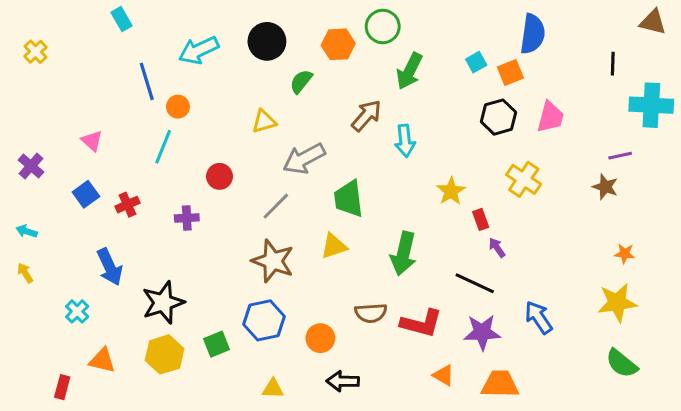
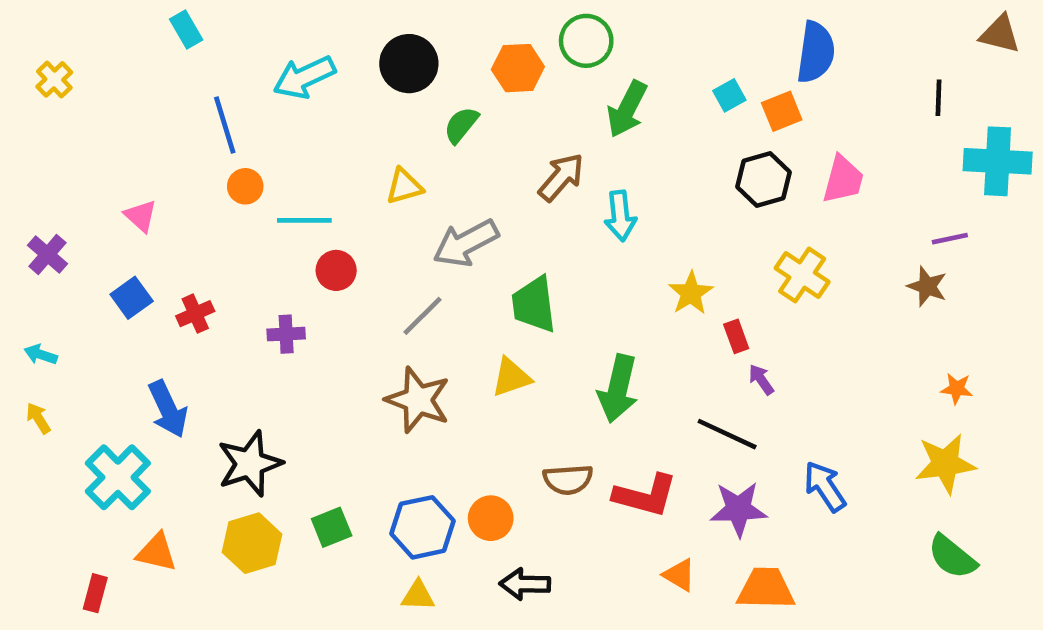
orange circle: (178, 107) -> (245, 186), moved
cyan line: (163, 147) -> (304, 220), moved, turned 68
cyan cross: (77, 311) -> (118, 477), size x1.8
blue hexagon: (264, 320) -> (423, 527), moved

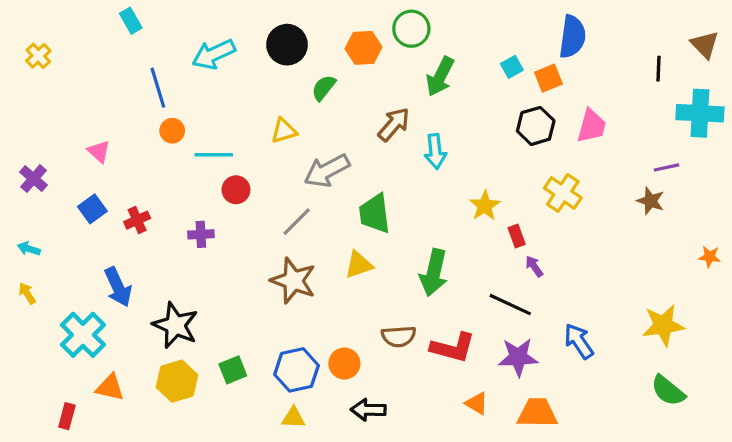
brown triangle: (1000, 34) -> (705, 45), moved, turned 32
orange star: (957, 389) -> (710, 257), moved
black star: (250, 464) -> (175, 325), turned -30

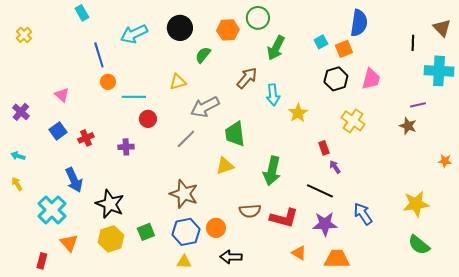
yellow star: (485, 206) -> (298, 113), moved
brown star: (293, 281) -> (184, 194), moved
orange triangle: (110, 387) -> (69, 243), turned 36

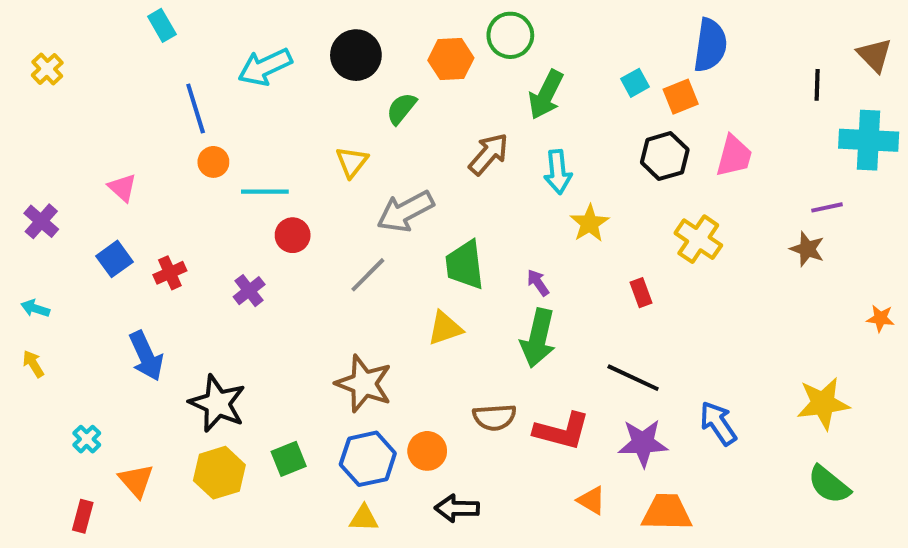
yellow triangle: (178, 82) -> (352, 162), turned -36
cyan arrow: (273, 95) -> (558, 172), moved
purple cross: (126, 147) -> (249, 291), turned -35
purple arrow: (335, 167) -> (538, 283), moved
cyan cross: (52, 210) -> (87, 439), moved, size x0.5

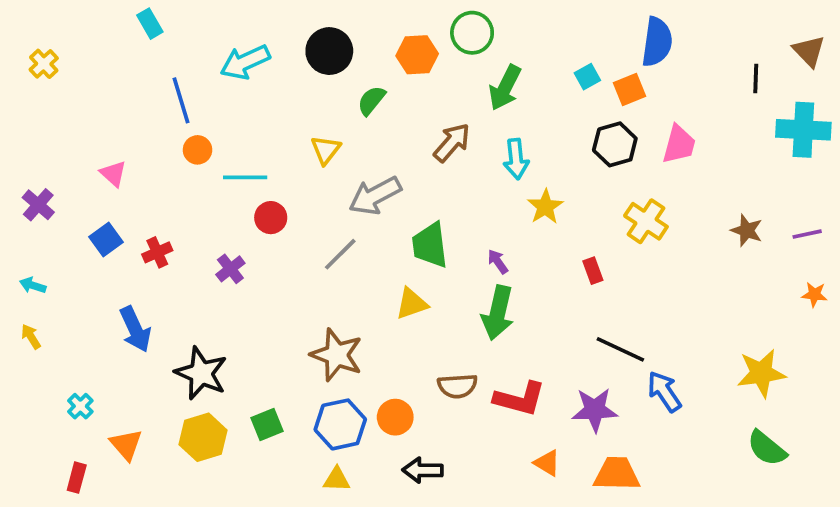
purple line: (827, 207) -> (807, 234), moved
black line: (633, 378) -> (620, 349), moved

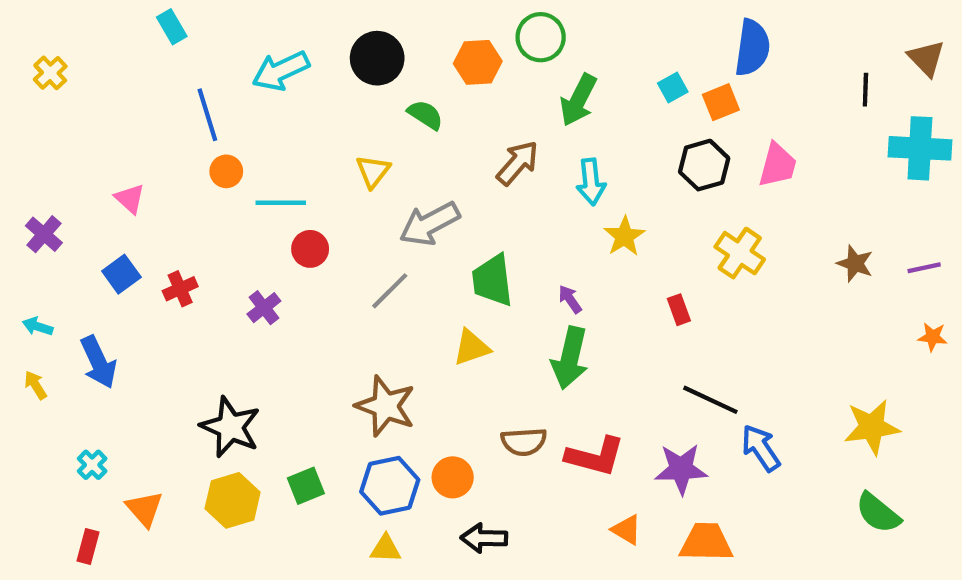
green semicircle: (371, 100) -> (425, 115), turned 84
blue arrow: (135, 329) -> (98, 362), moved

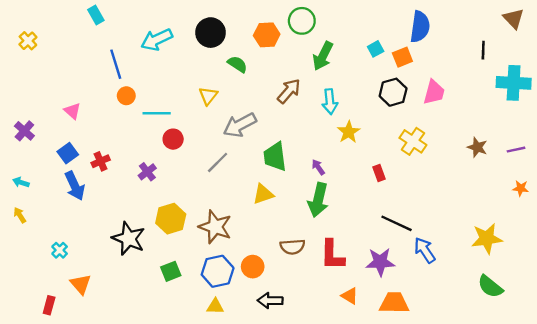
brown triangle: (926, 58) -> (514, 19), moved
blue arrow: (98, 362) -> (75, 186), moved
red L-shape: (595, 456) -> (332, 255), turned 76
cyan cross: (92, 465) -> (60, 250), moved
yellow hexagon: (233, 500) -> (171, 219), moved

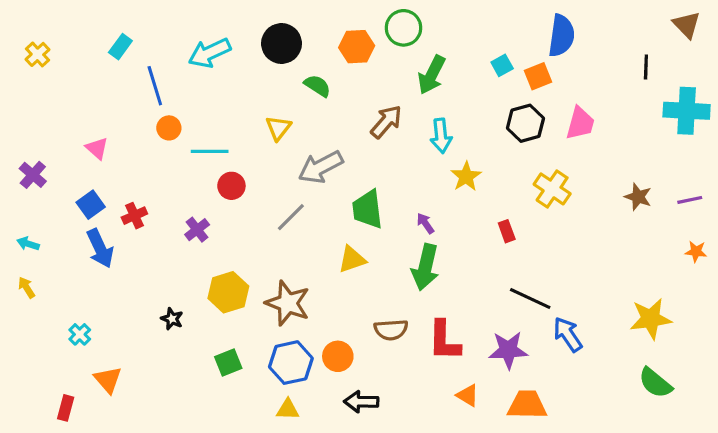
cyan rectangle: (96, 15) -> (120, 47), moved, turned 66
black star: (129, 239) -> (172, 319), size x0.5

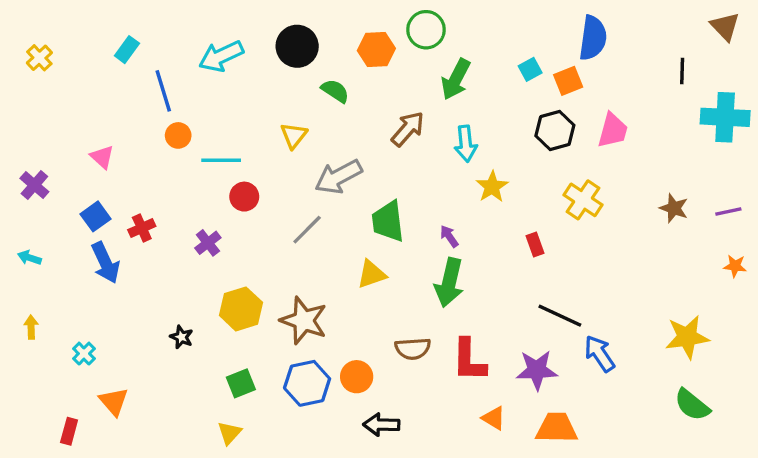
yellow arrow: (27, 287) -> (31, 327), moved, turned 30
yellow triangle: (288, 409) -> (229, 433), moved, turned -50

